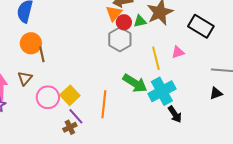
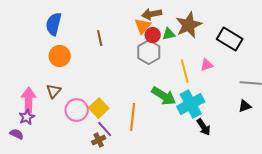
brown line: (42, 54) -> (100, 38), moved

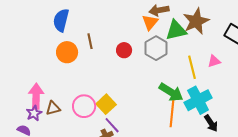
green triangle: (169, 34) -> (176, 30), size x1.6
red circle: (153, 35) -> (124, 50), moved
brown line: (100, 38) -> (90, 41), moved
brown triangle: (54, 91) -> (53, 108), moved, turned 35
orange line: (133, 117) -> (172, 113), moved

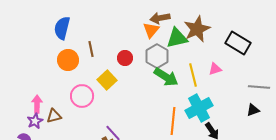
green arrow: (171, 92) -> (166, 77), moved
pink arrow: (36, 96) -> (37, 104), size x0.7
yellow square: (106, 104) -> (107, 80), moved
pink circle: (84, 106) -> (82, 96), moved

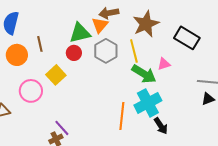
green triangle: (177, 38) -> (80, 33), moved
yellow line: (193, 75) -> (134, 51), moved
green arrow: (166, 77) -> (144, 74), moved
black triangle: (253, 110) -> (208, 99), moved

